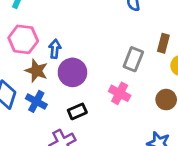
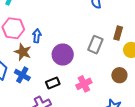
purple circle: (72, 72) -> (63, 55), moved
pink cross: (120, 93) -> (84, 84), moved, turned 35

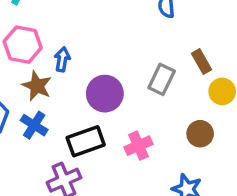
brown rectangle: (118, 33) -> (201, 62), turned -48
black rectangle: (53, 83) -> (86, 141), size x1.5

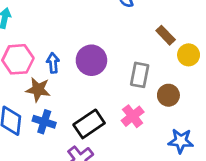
gray rectangle: (162, 79) -> (140, 75), moved
purple circle: (105, 94) -> (91, 60), moved
brown circle: (200, 134) -> (168, 95), moved

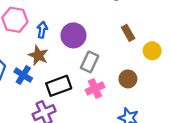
brown rectangle: (166, 35) -> (128, 33), moved
gray rectangle: (140, 75) -> (90, 62), moved
brown star: (38, 90) -> (38, 55), moved

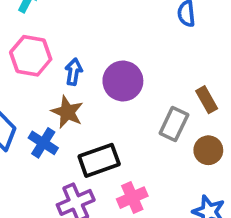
brown rectangle: (128, 33) -> (207, 100), moved
gray rectangle: (90, 62) -> (174, 124), moved
pink cross: (95, 88) -> (132, 198), moved

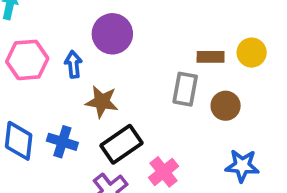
purple circle: (123, 81) -> (112, 34), moved
brown rectangle: (207, 100) -> (211, 57), turned -45
brown star: (67, 112) -> (102, 102), moved

